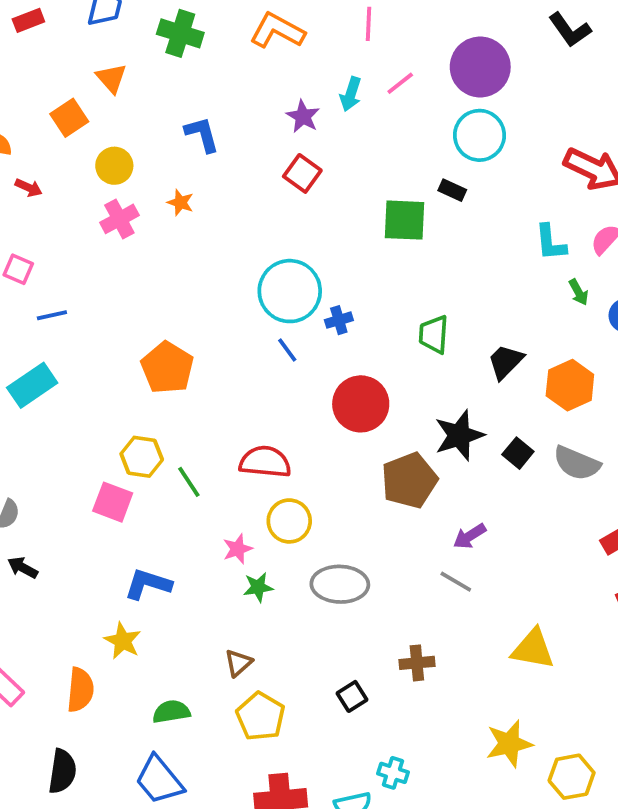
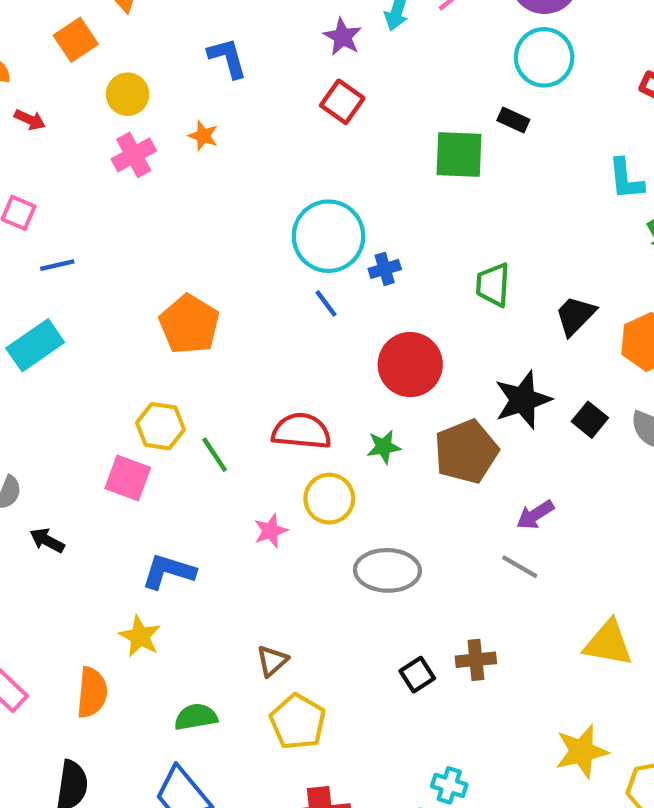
black arrow: (23, 568) -> (47, 540), moved
green star: (258, 587) -> (384, 447), moved
black square: (352, 696) -> (417, 675), moved

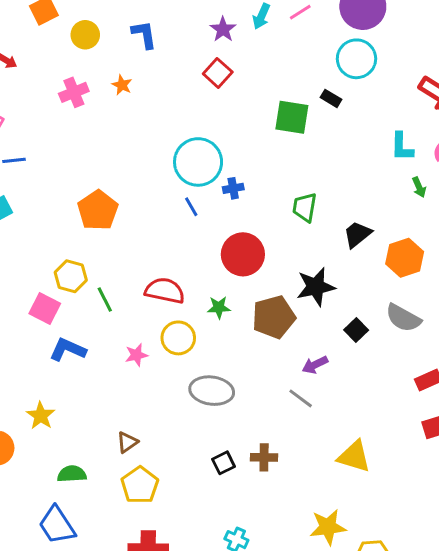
yellow circle: (128, 94) -> (85, 35), moved
black square: (590, 420) -> (356, 330), moved
blue L-shape: (168, 571) -> (68, 350), moved

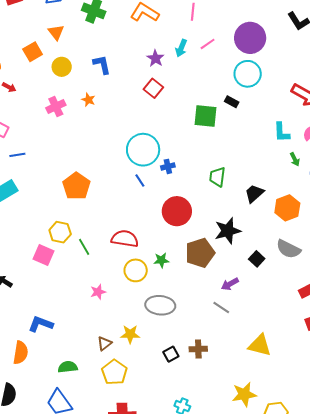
green star: (219, 307) -> (161, 260), moved
blue L-shape: (68, 350) -> (41, 324), moved
pink star: (136, 355) -> (98, 292), moved
yellow star: (41, 416) -> (130, 334), moved, turned -30

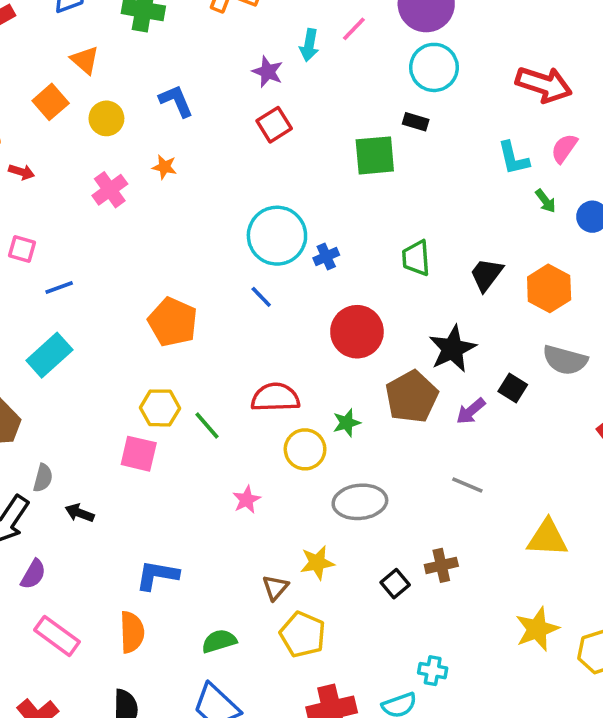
red square: (153, 88) -> (274, 125), turned 30
blue line: (140, 181) -> (261, 297), moved
purple arrow: (230, 284) -> (471, 411), moved

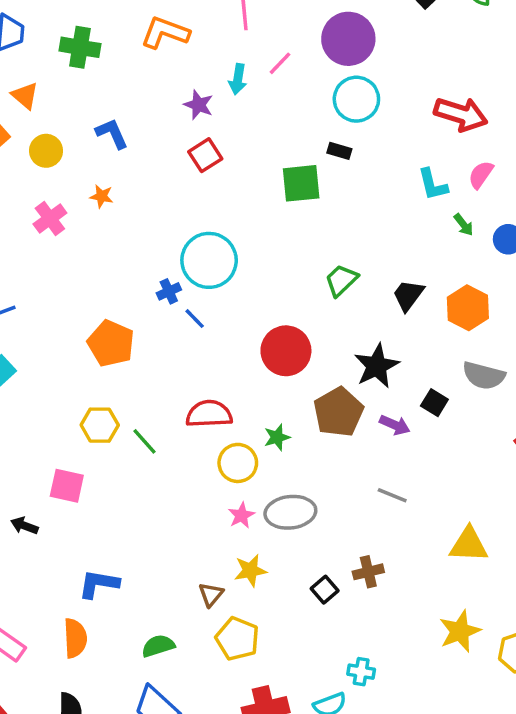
blue cross: (326, 257) -> (169, 291), moved
green trapezoid: (416, 258) -> (341, 280), turned 51
purple arrow: (471, 411) -> (395, 425), turned -116
pink square: (139, 454) -> (67, 486), moved
pink star: (247, 500) -> (241, 515), moved

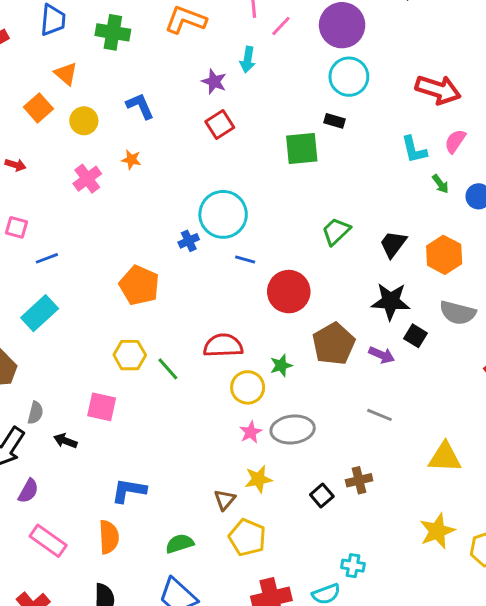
pink line: (280, 63) -> (281, 26), moved
blue line: (195, 319) -> (245, 260), moved, turned -30
black star: (377, 366) -> (391, 301), moved, turned 30

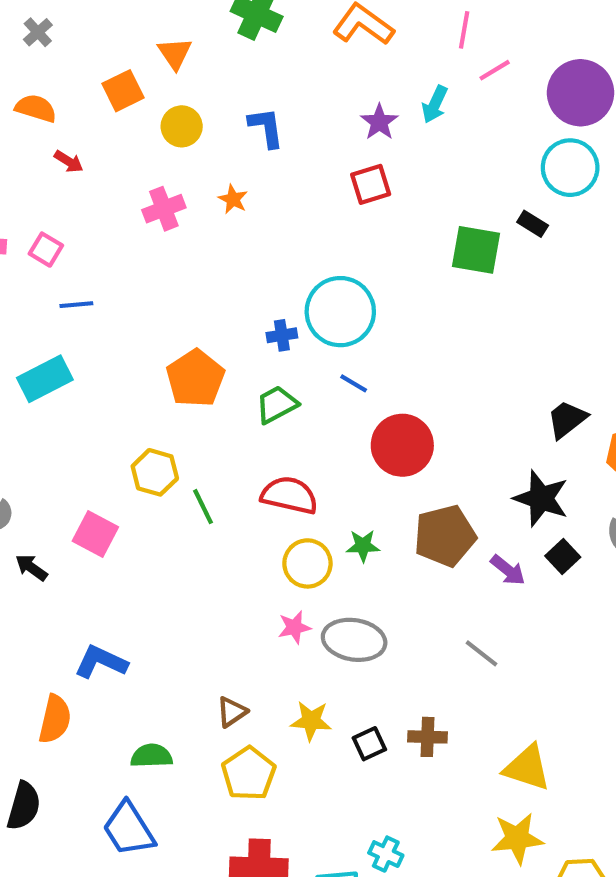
green trapezoid: (336, 231) -> (277, 404), moved
yellow triangle: (445, 457) -> (527, 768), moved
yellow star: (258, 479) -> (311, 721), moved

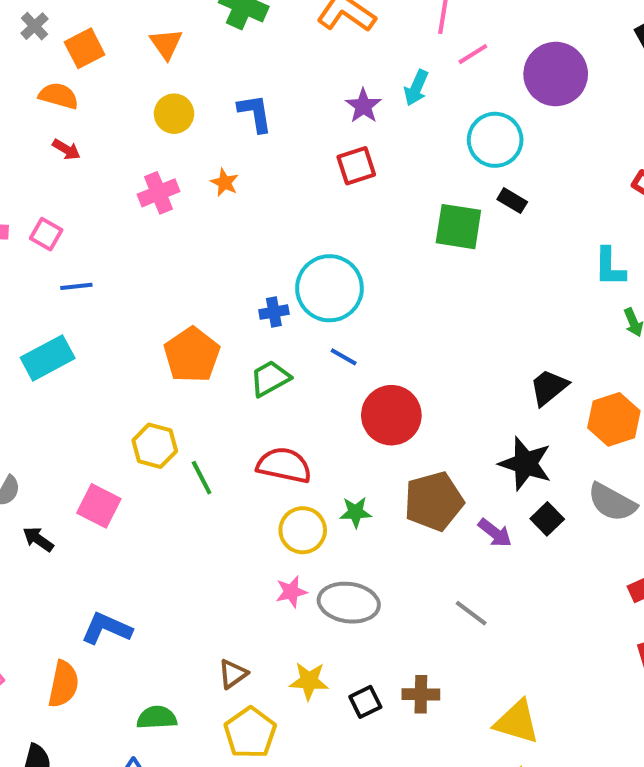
orange square: (123, 91) -> (85, 48), moved
orange semicircle: (36, 108) -> (59, 96), moved
cyan circle: (570, 168) -> (495, 140), moved

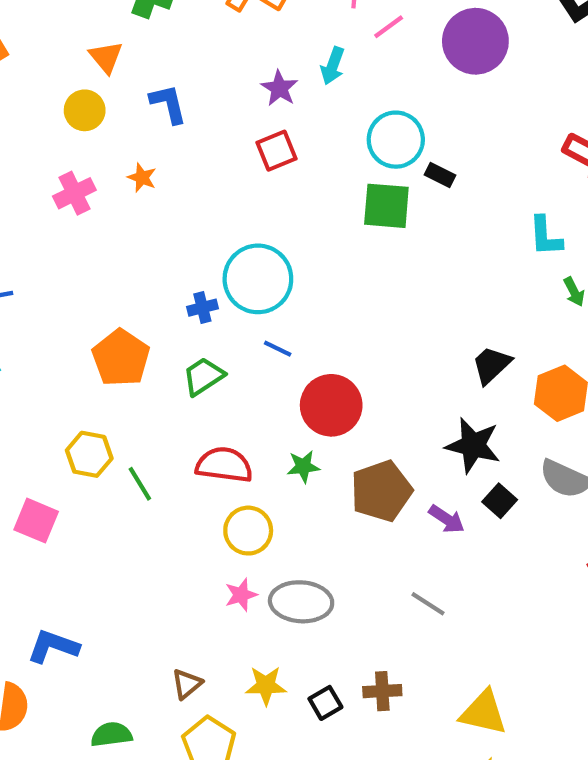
orange triangle: (166, 44) -> (106, 57), moved
cyan circle: (495, 140) -> (396, 140), moved
green star: (355, 512) -> (303, 466), moved

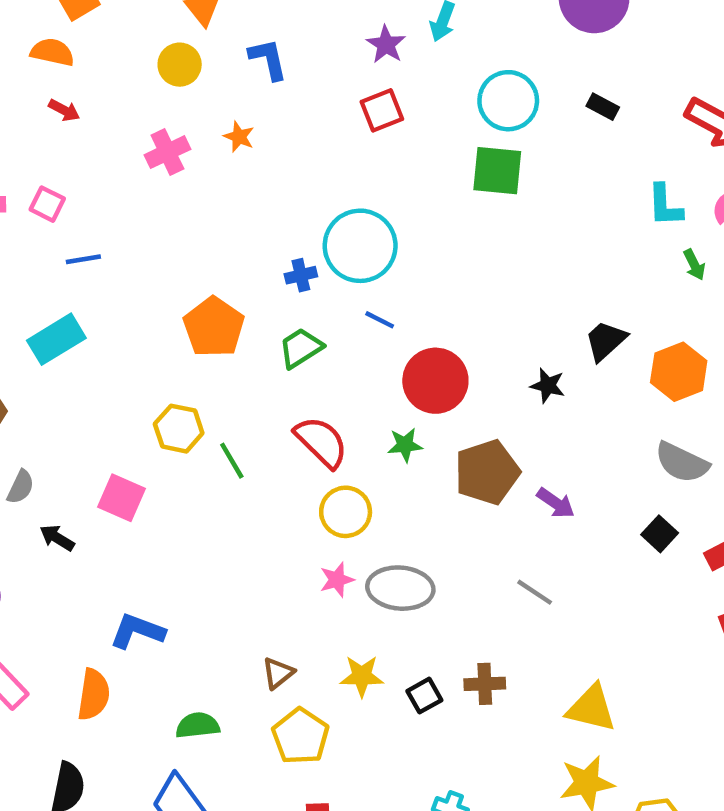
black rectangle: (440, 175) -> (603, 107), moved
black star: (473, 445) -> (548, 386), moved, size x0.6
red semicircle: (224, 465) -> (321, 442), turned 36
black square: (500, 501) -> (660, 534), moved

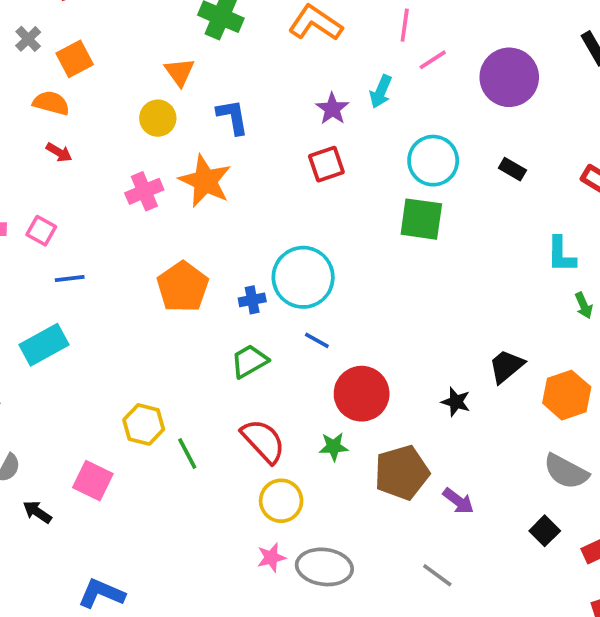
orange star: (239, 137) -> (205, 181), size x2.0
orange pentagon: (214, 327) -> (183, 287), moved

